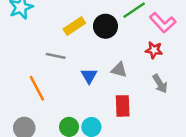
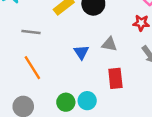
gray line: (56, 56) -> (31, 32), moved

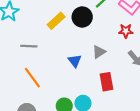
gray triangle: (109, 44) -> (99, 52), turned -40

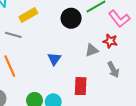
yellow rectangle: (56, 21) -> (28, 15), moved
gray triangle: (99, 52) -> (92, 50), moved

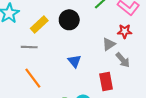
black circle: (71, 18) -> (69, 20), moved
gray arrow: (113, 70) -> (123, 60), moved

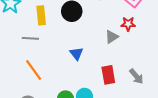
yellow rectangle: (39, 24) -> (41, 15), turned -54
gray arrow: (123, 60) -> (136, 76), moved

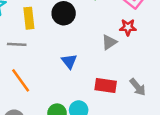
red rectangle: (108, 75) -> (106, 85), turned -72

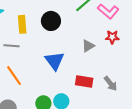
red star: (128, 27) -> (112, 37), moved
blue triangle: (69, 61) -> (55, 61), size x1.5

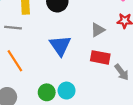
red rectangle: (84, 82) -> (100, 57), moved

